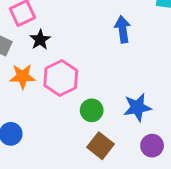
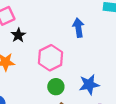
pink hexagon: (61, 78) -> (51, 58), moved

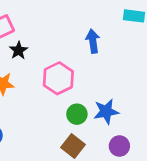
green circle: (56, 87) -> (77, 114), moved

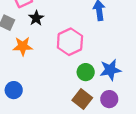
purple circle: (119, 146) -> (109, 99), moved

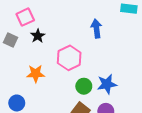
orange star: (23, 46) -> (36, 74), moved

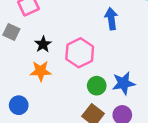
black star: (38, 36) -> (43, 44), moved

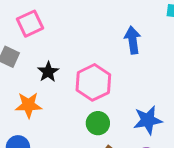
orange star: (41, 71) -> (28, 105), moved
green circle: (97, 86) -> (98, 123), moved

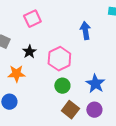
pink square: (30, 24) -> (32, 19), moved
blue star: (148, 120) -> (95, 84), turned -30

